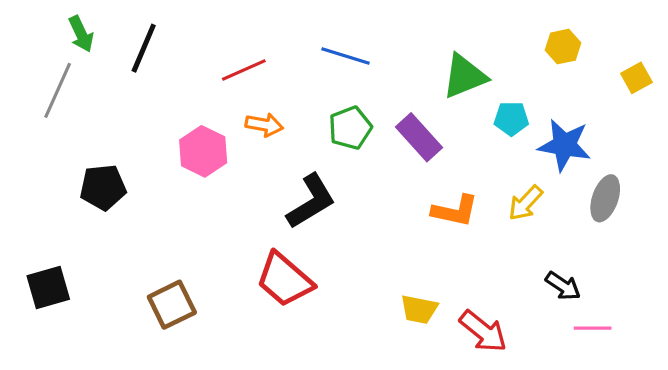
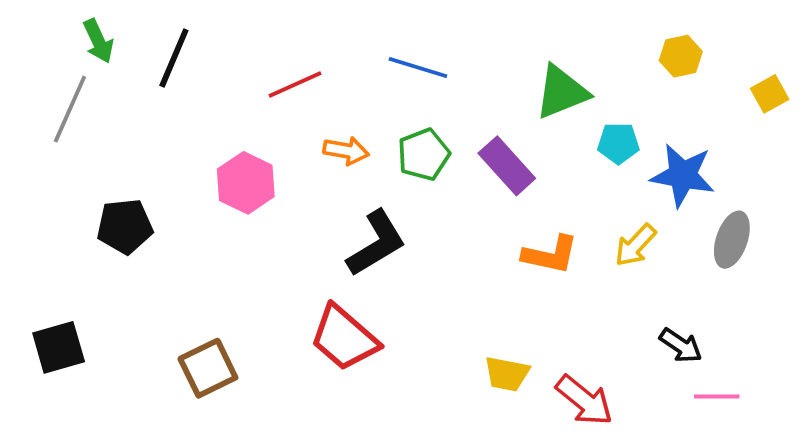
orange arrow: (264, 125) -> (346, 151), moved

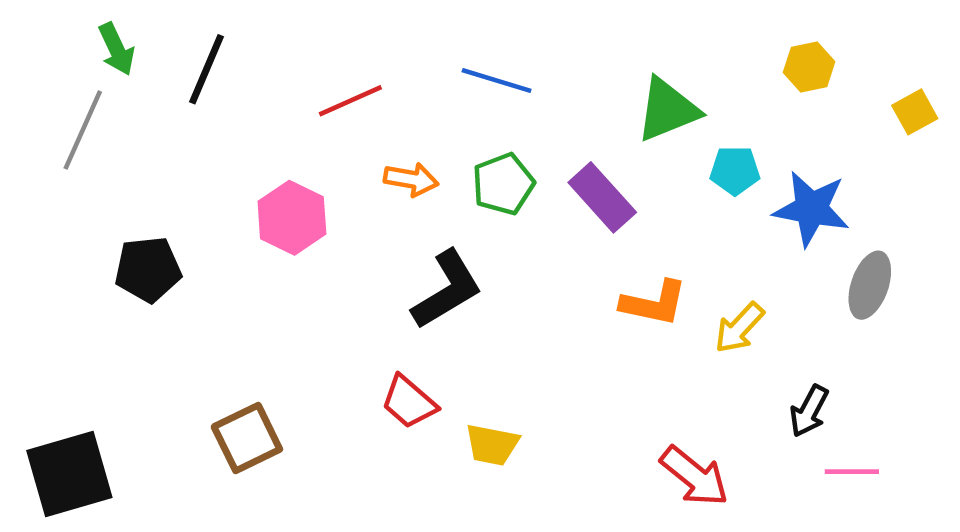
yellow arrow: (635, 245) -> (739, 328), moved
red trapezoid: (344, 338) -> (409, 402), size x0.7
black arrow: (681, 345) -> (809, 411), turned 84
black square: (59, 347) -> (69, 474), moved, size x1.4
yellow trapezoid: (507, 374) -> (492, 445), moved

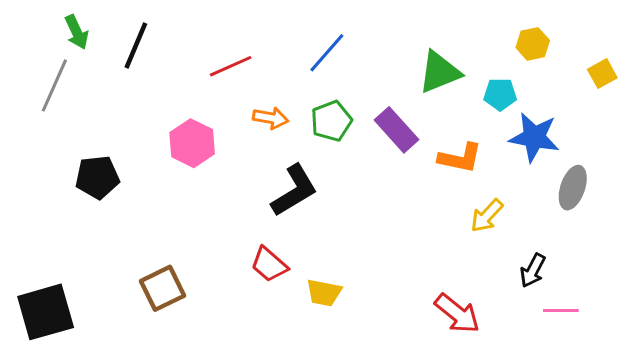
blue line: (497, 80) -> (327, 53), turned -66
cyan pentagon: (735, 170) -> (500, 94), moved
orange L-shape: (654, 303) -> (460, 158), moved

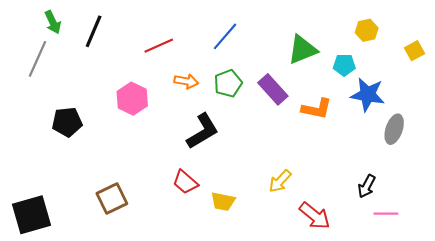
yellow arrow: (487, 216) -> (280, 181), moved

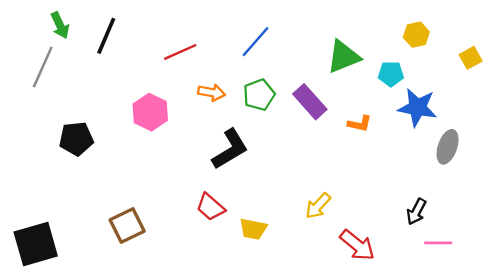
orange L-shape: (317, 109) -> (360, 124), size x0.7

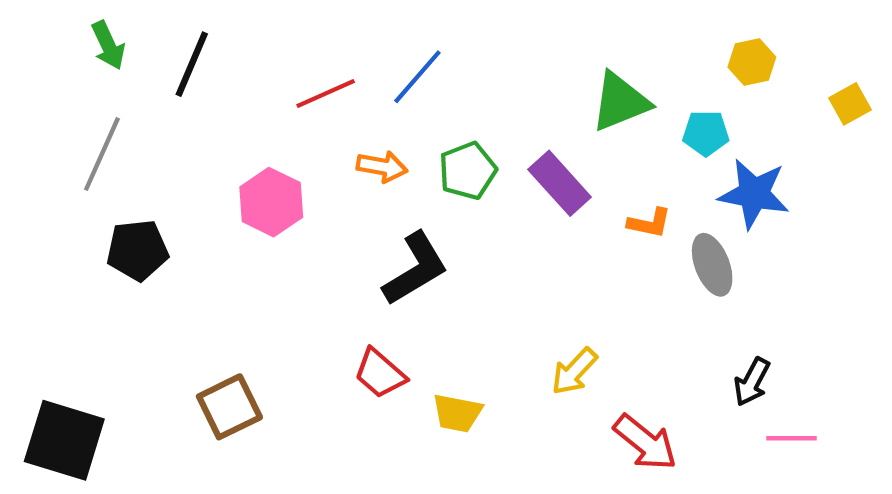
blue line: (256, 42) -> (417, 77), moved
gray line: (43, 67) -> (102, 154), moved
gray ellipse: (448, 147) -> (712, 265), moved, turned -40
black square: (36, 244) -> (64, 440), turned 33

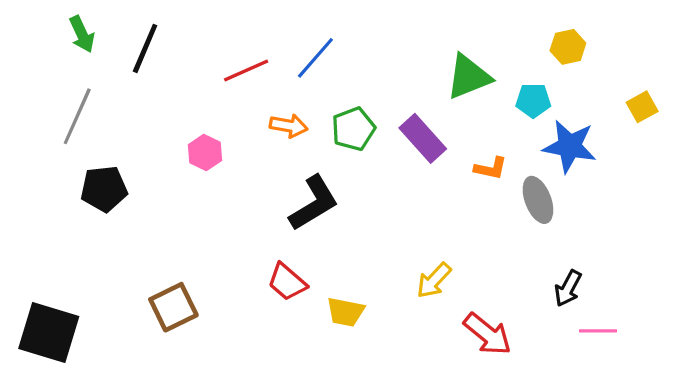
yellow square: (850, 104) -> (642, 107), moved
pink hexagon: (271, 202) -> (205, 153), size x0.7

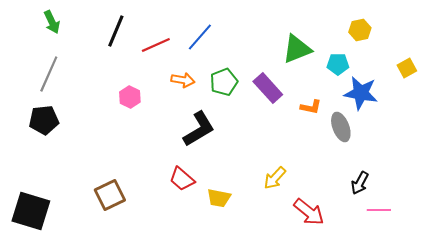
black line: (145, 48) -> (116, 31), moved
black pentagon: (104, 189) -> (44, 120), moved

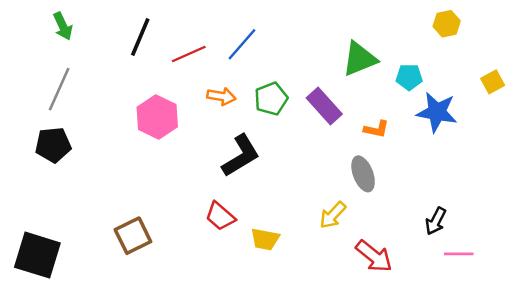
yellow hexagon: (360, 30) -> (447, 24), moved
pink hexagon: (130, 97) -> (157, 117), size x1.6
gray ellipse: (341, 127) -> (363, 174), moved

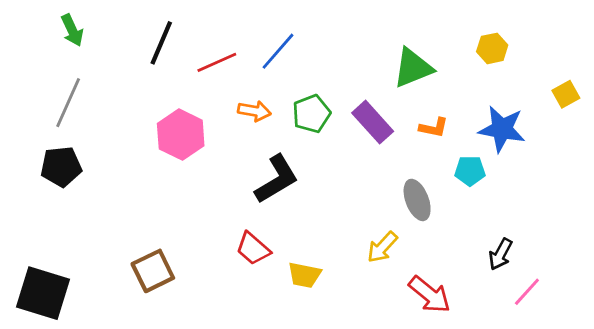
yellow hexagon: (447, 24) -> (492, 48), moved
cyan pentagon: (409, 77) -> (470, 171), moved
orange L-shape: (376, 129) -> (434, 128), moved
pink line: (459, 254) -> (527, 292), turned -48

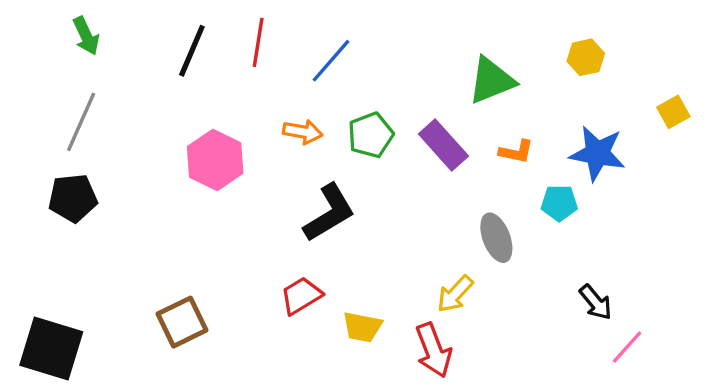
red line: (217, 62) -> (258, 42), moved, turned -57
red trapezoid: (253, 249) -> (301, 296), turned 108
black arrow: (501, 254) -> (596, 302), turned -68
red arrow: (430, 295) -> (433, 350), moved, turned 30

